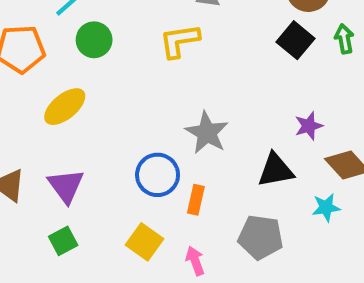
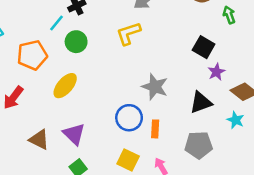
black square: (296, 40) -> (204, 47), moved
cyan star: (326, 207) -> (236, 120), turned -30

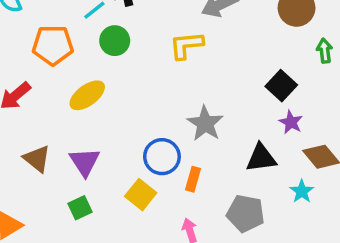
purple star: (216, 72) -> (291, 122), turned -30
yellow square: (128, 160) -> (141, 195), moved

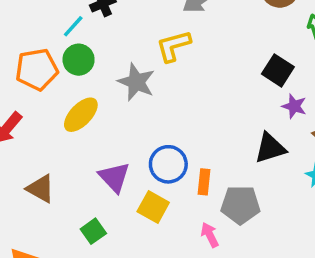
green circle: (115, 41) -> (79, 60), moved
gray star: (205, 123) -> (136, 82), moved
purple triangle: (85, 162) -> (114, 177), moved
gray pentagon: (246, 213) -> (240, 205), moved

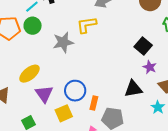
gray star: (136, 82) -> (63, 42), turned 30
yellow ellipse: (81, 115) -> (30, 74), moved
yellow square: (153, 207) -> (64, 113), turned 30

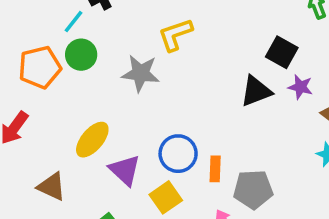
gray star: (63, 42) -> (140, 73), turned 30
black triangle: (133, 89) -> (256, 91), moved

